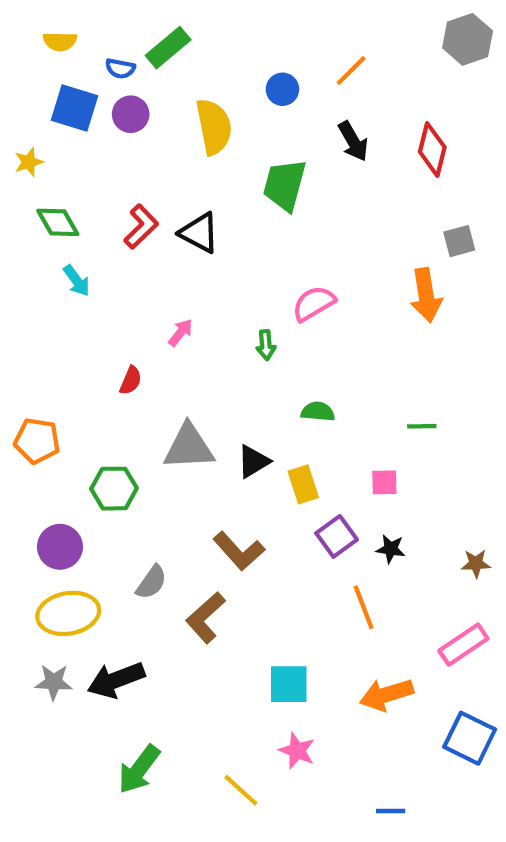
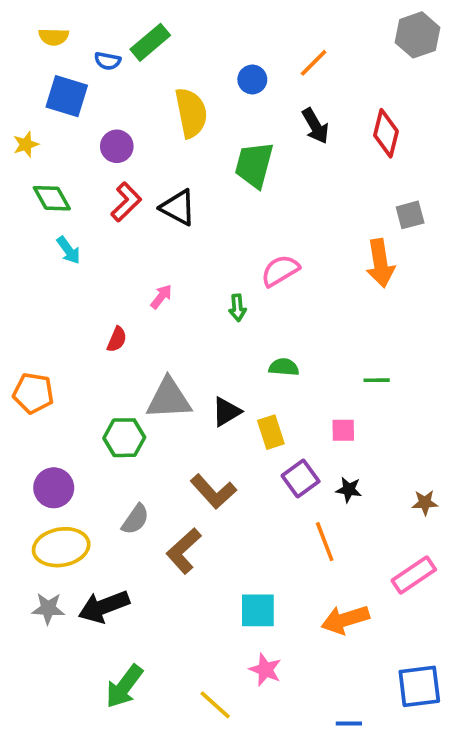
purple circle: (131, 114) -> (117, 146), moved
green hexagon: (114, 489) -> (124, 438), moved
blue square: (470, 738) -> (419, 686), moved, turned -33

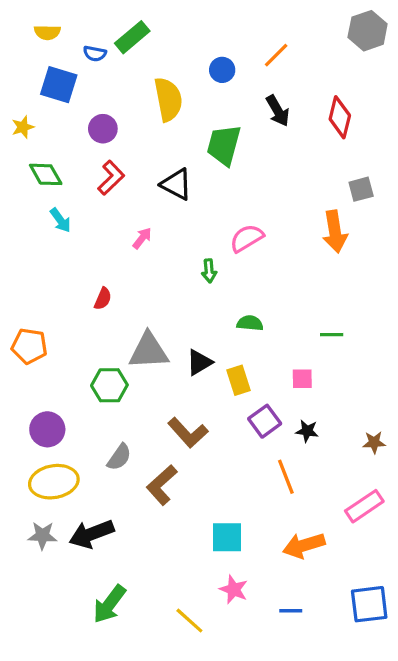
black triangle: (178, 208) -> (176, 184), moved
pink arrow: (161, 297) -> (142, 238), moved
blue line: (349, 724) -> (291, 611), moved

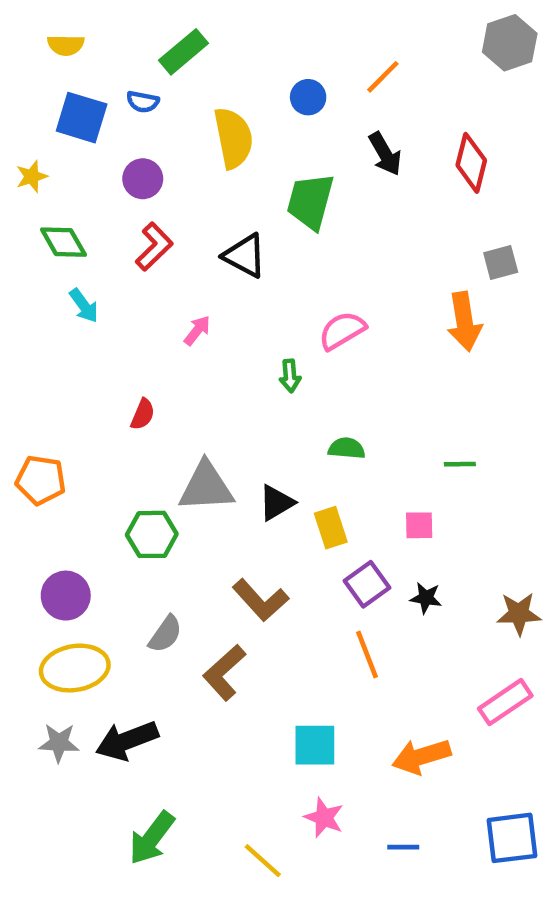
blue semicircle: (95, 54) -> (143, 102), moved
brown star: (374, 442) -> (519, 614), size x1.4
orange line: (286, 477) -> (367, 654), moved

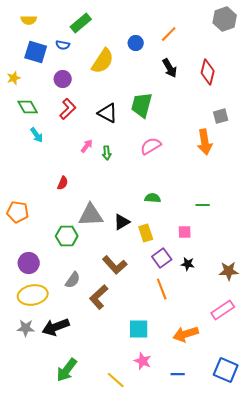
yellow semicircle: (233, 138) -> (103, 61), turned 44
green trapezoid: (310, 201) -> (142, 105), moved
green arrow: (290, 376) -> (107, 153), moved
blue square: (512, 838) -> (226, 370), turned 30

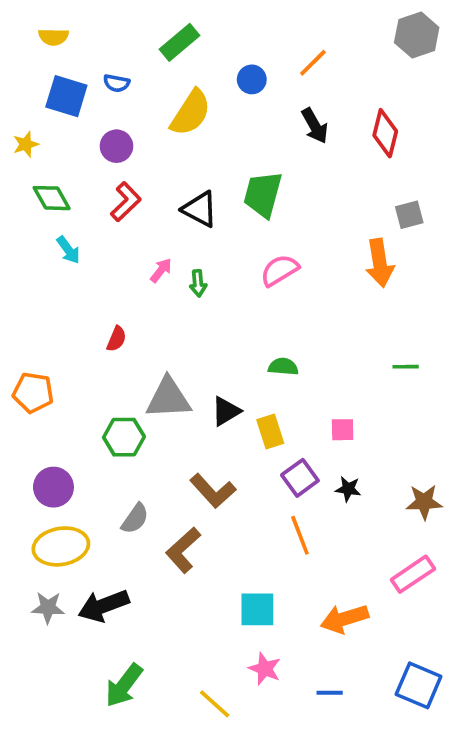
green rectangle: (81, 23) -> (179, 42), moved
green line: (203, 205) -> (406, 367), moved

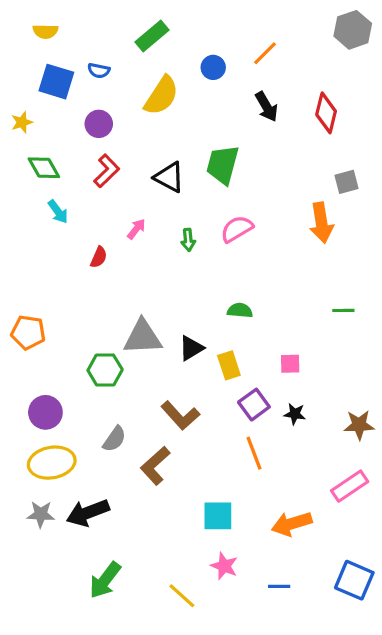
green arrow: (198, 283) -> (188, 240), moved
red semicircle: (116, 339) -> (99, 257), moved

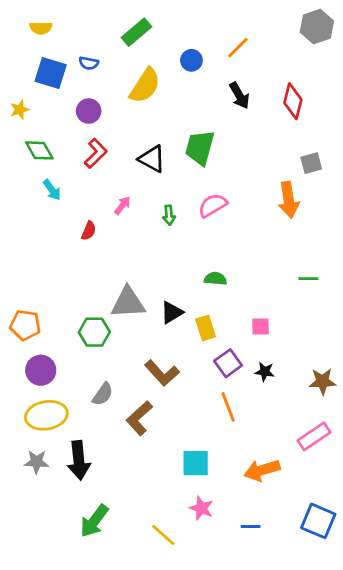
orange pentagon: (28, 332) -> (25, 325), moved
black arrow: (88, 513) -> (79, 460), turned -75

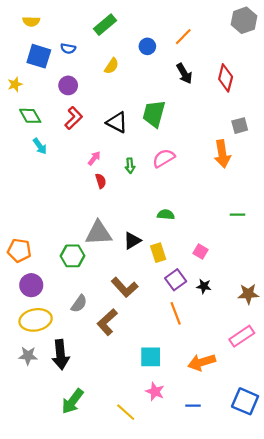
yellow semicircle: (145, 86) -> (112, 66), size x0.6
red semicircle: (89, 231) -> (101, 181), moved, turned -40
pink square: (260, 327) -> (201, 252), turned 32

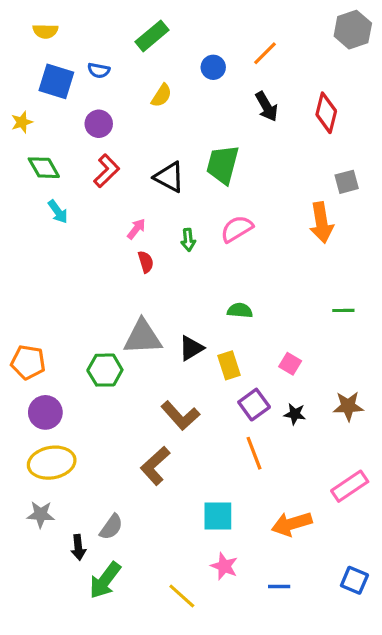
brown star: (248, 294) -> (348, 406), moved
gray semicircle: (79, 304) -> (111, 527), moved
black arrow: (61, 355) -> (78, 547), moved, size x0.6
blue square: (245, 401) -> (354, 580), size x0.7

